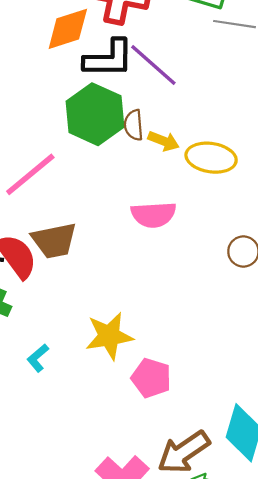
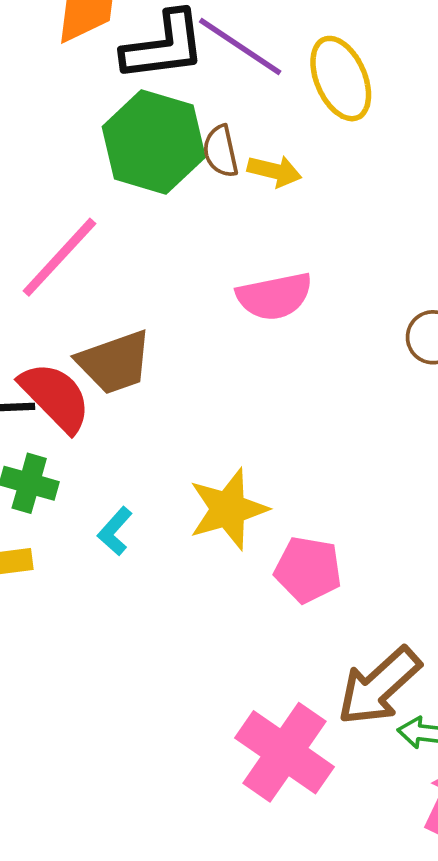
yellow ellipse: (211, 158) -> (341, 79), moved, turned 66
cyan L-shape: (38, 358) -> (115, 531), moved

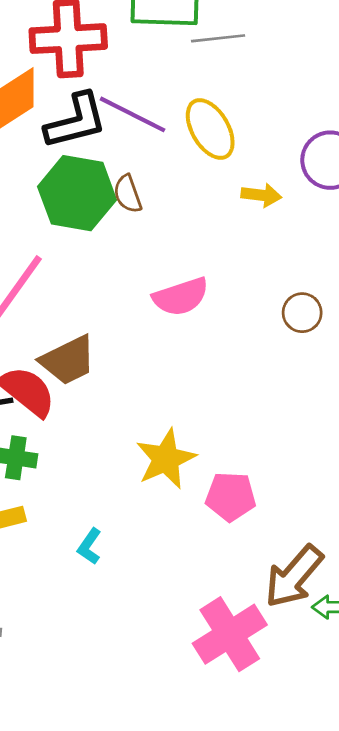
yellow arrow: (274, 171) -> (261, 195), moved
cyan L-shape: (115, 531) -> (89, 546), moved
pink cross: (284, 752) -> (230, 634), turned 30

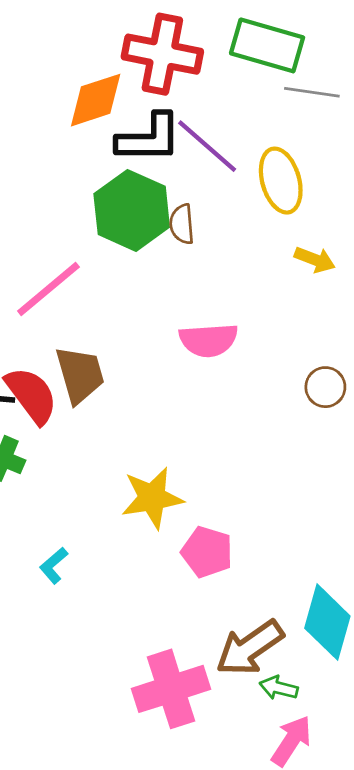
brown trapezoid: (68, 360) -> (80, 375), turned -94

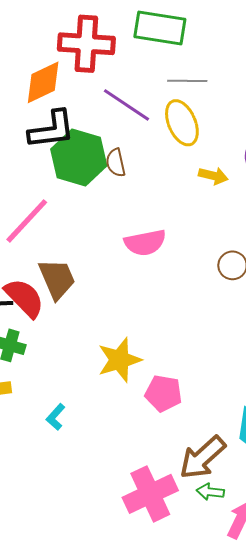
gray line: (312, 92) -> (187, 81), moved
black L-shape: (149, 138) -> (52, 130), moved
green arrow: (279, 688) -> (210, 492), moved

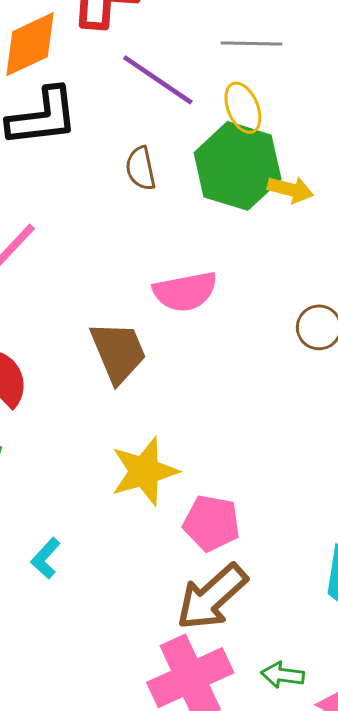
yellow ellipse: (182, 123) -> (243, 108), size x0.7
green hexagon: (79, 158) -> (238, 166), moved
brown trapezoid: (57, 279) -> (118, 352), moved
brown arrow: (202, 458) -> (212, 597), moved

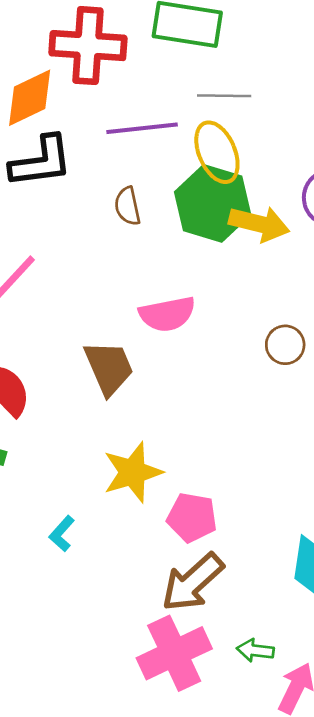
purple line: (158, 80) -> (142, 128), turned -40
yellow ellipse: (243, 108) -> (217, 152), size x1.4
yellow arrow: (290, 189) -> (259, 224), size x1.5
cyan L-shape: (46, 558) -> (62, 534), moved

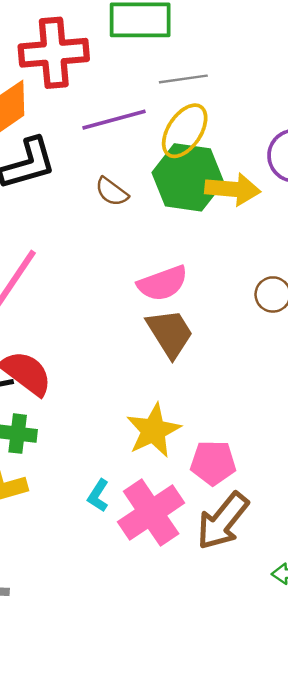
yellow ellipse: (217, 152) -> (185, 131), turned 66
brown semicircle: (127, 206) -> (112, 192), turned -32
brown trapezoid: (109, 368) -> (170, 333), moved
pink cross: (174, 653) -> (151, 512), moved

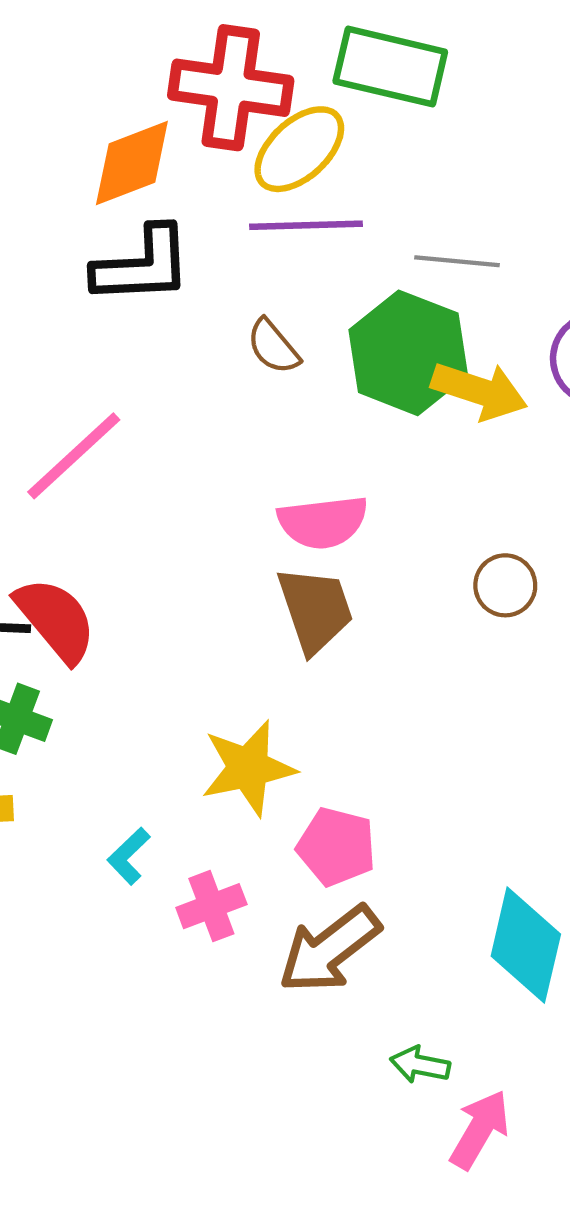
gray line: (183, 79) -> (457, 261), moved
yellow ellipse: (185, 131) -> (299, 149), moved
pink cross: (151, 512) -> (211, 906), size x0.6

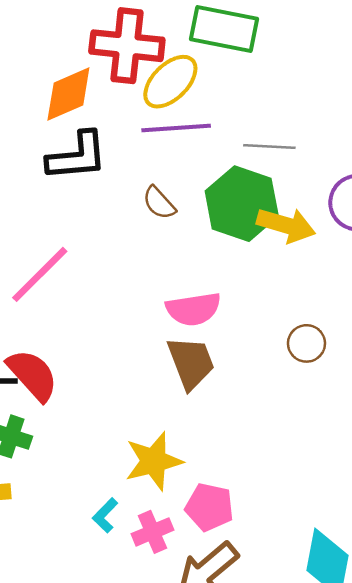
cyan L-shape: (129, 856) -> (105, 515), moved
pink cross: (211, 906) -> (153, 532), moved

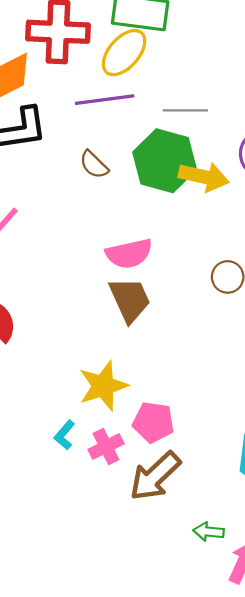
yellow ellipse: (170, 82) -> (124, 53), moved

